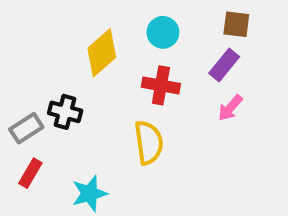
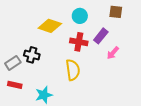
yellow diamond: (102, 53) -> (50, 26), turned 60
purple rectangle: (224, 65) -> (101, 36), moved
red rectangle: (30, 173) -> (15, 85), turned 72

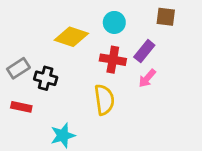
pink arrow: (113, 53) -> (147, 78), moved
gray rectangle: (13, 63) -> (18, 68), moved
red rectangle: (15, 85) -> (21, 107), moved

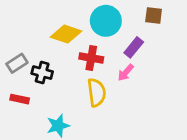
cyan circle: (114, 22) -> (106, 21), size x1.5
red cross: (113, 60) -> (91, 58), moved
pink arrow: (147, 78) -> (126, 73), moved

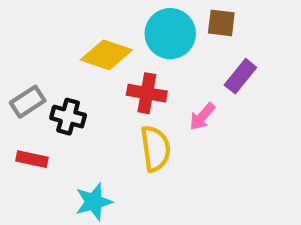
brown square: (154, 15) -> (221, 23), moved
purple rectangle: (134, 47) -> (240, 76), moved

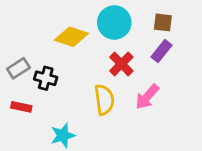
brown square: (221, 23) -> (163, 22), moved
red cross: (147, 93) -> (121, 64), moved, turned 35
pink arrow: (202, 117) -> (147, 97), moved, size x1.4

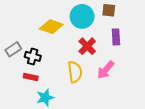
brown square: (163, 22) -> (109, 10), moved
purple rectangle: (161, 51) -> (116, 37), turned -42
red rectangle: (21, 107) -> (31, 77), moved

